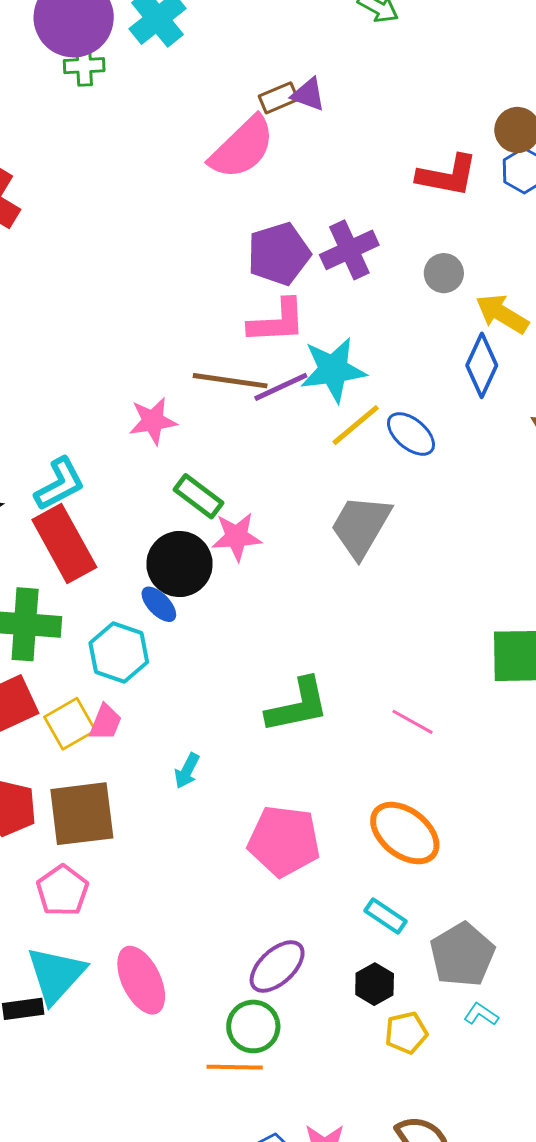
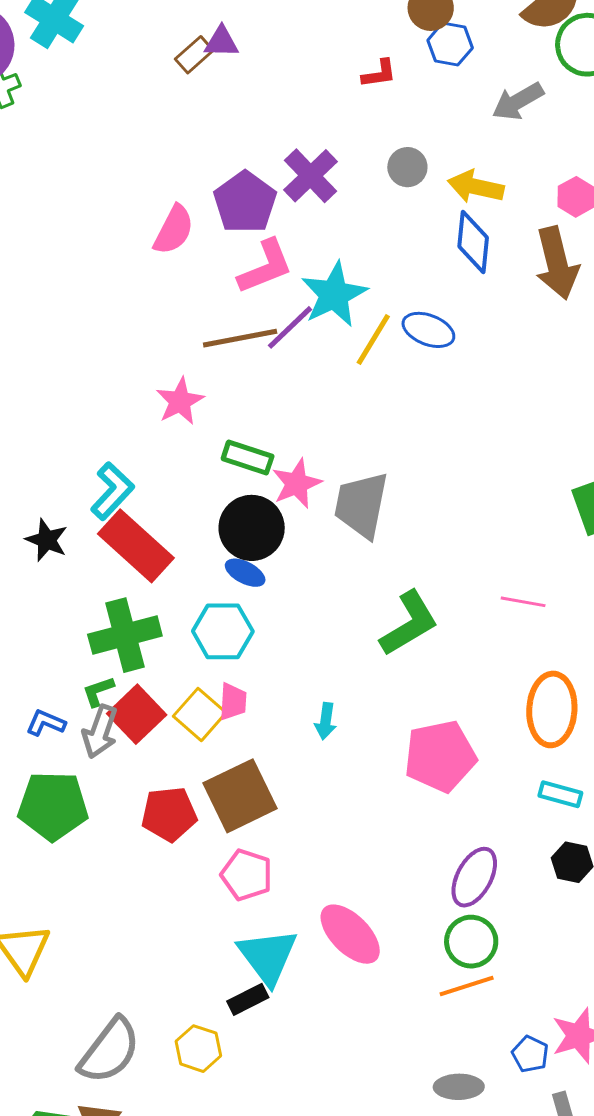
pink semicircle: (242, 148) -> (174, 230), moved, size x0.7
red L-shape: (447, 175) -> (379, 74), size x0.6
gray trapezoid: (361, 526) -> (361, 505), moved
orange ellipse: (405, 833) -> (552, 709), turned 74

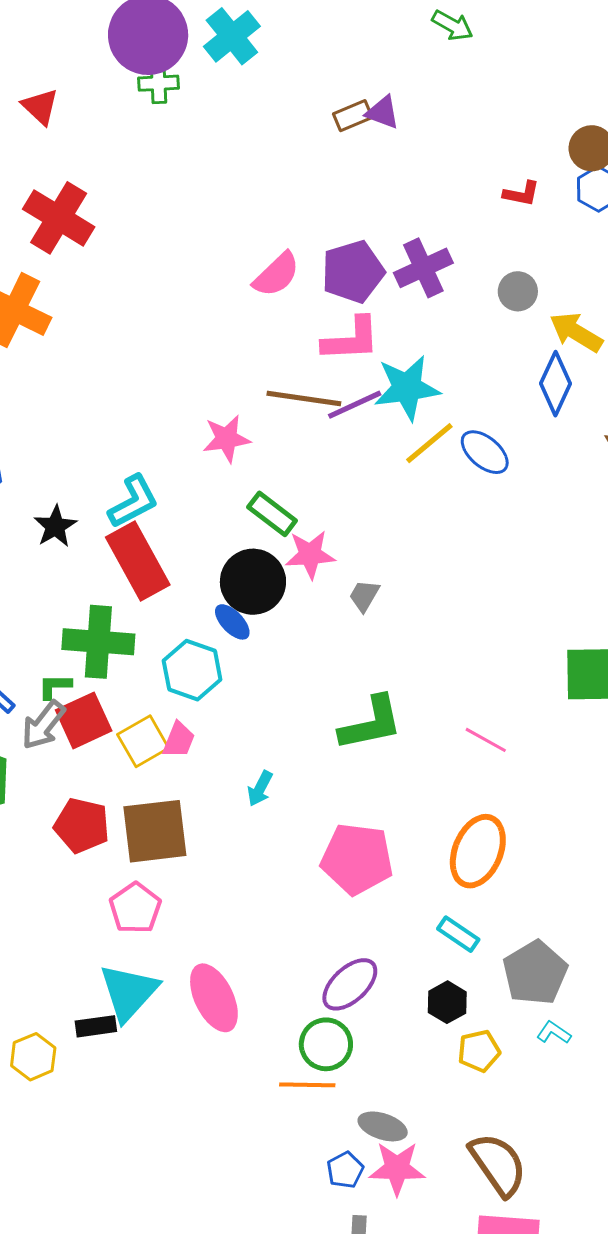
gray trapezoid: (361, 505) -> (364, 596), size x0.5
gray ellipse: (459, 1087) -> (383, 1126), moved

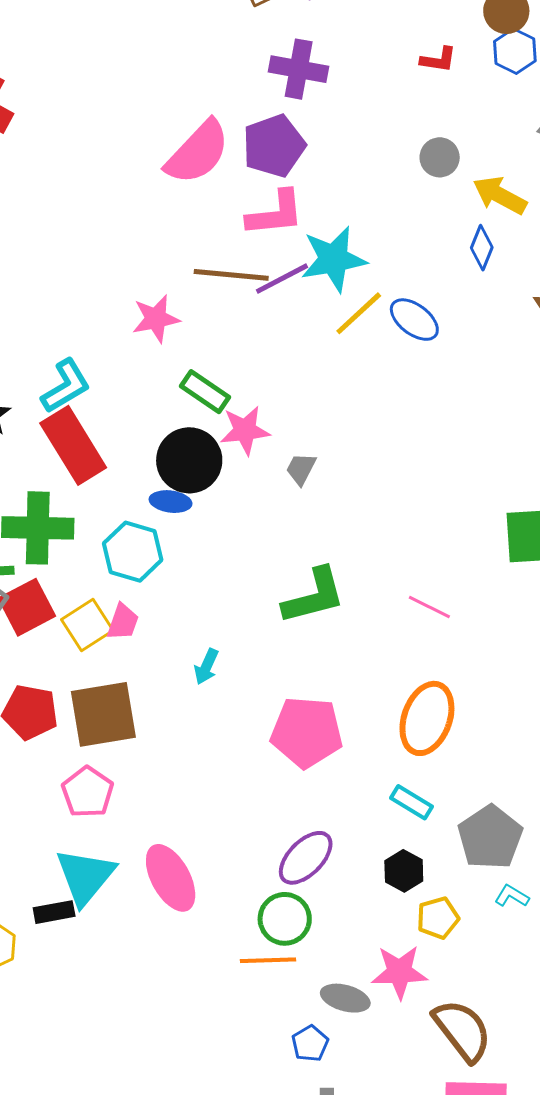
purple cross: (423, 268) -> (299, 69), moved, turned 38
pink semicircle: (276, 275) -> (198, 152), size x1.4
blue diamond: (556, 384) -> (482, 248), size x0.7
blue ellipse: (232, 622) -> (171, 502), turned -36
pink star: (397, 1168) -> (400, 972), moved

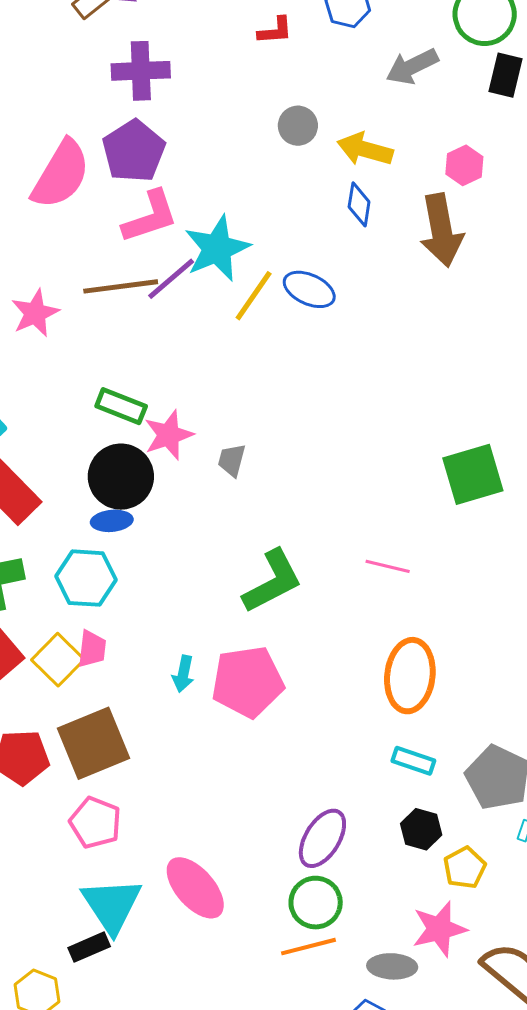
pink star: (156, 319) -> (35, 313), moved
pink pentagon: (307, 732) -> (248, 682), moved

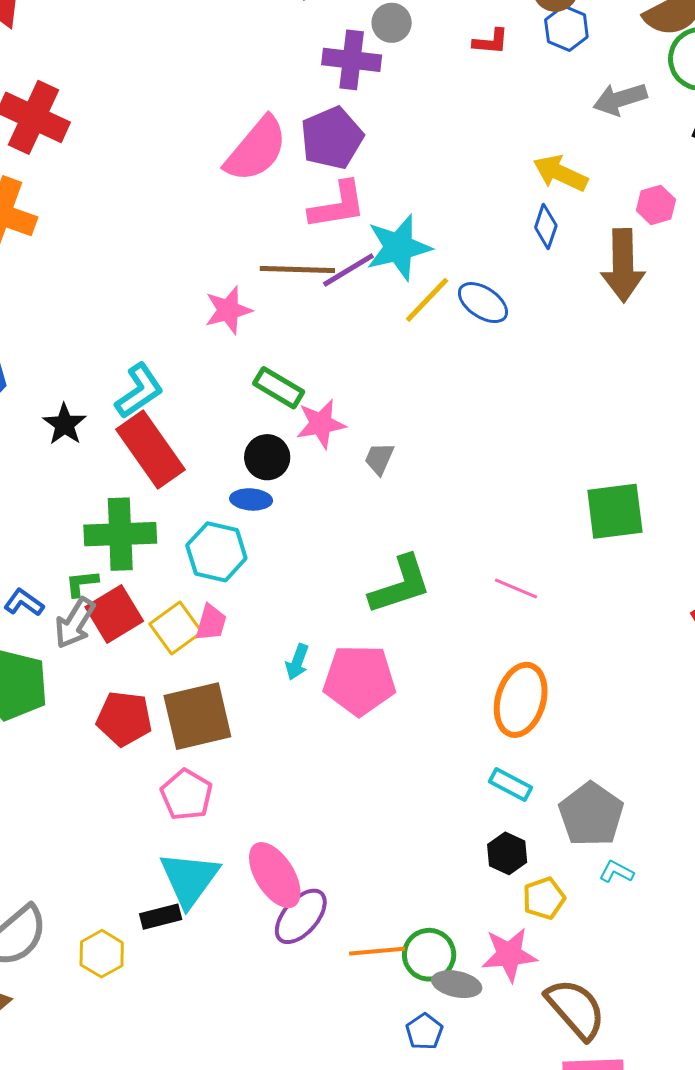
gray circle: (298, 126) -> (392, 23), moved
pink star: (35, 313) -> (228, 310), moved
black circle: (121, 477) -> (267, 457), size x0.7
purple ellipse: (322, 838) -> (301, 916), moved
green circle: (316, 903) -> (429, 955), moved

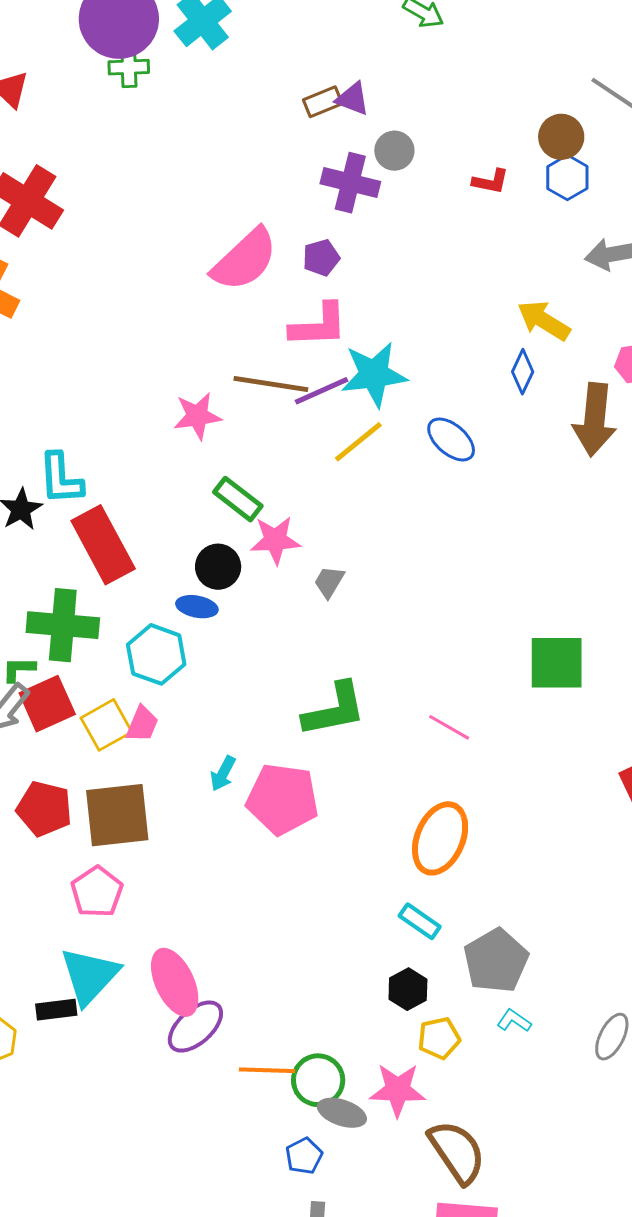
purple pentagon: (332, 138) -> (321, 258), size x0.6
yellow line: (427, 300) -> (358, 442), moved
cyan L-shape: (139, 391) -> (61, 479), moved, turned 114

